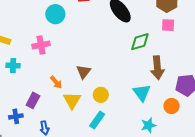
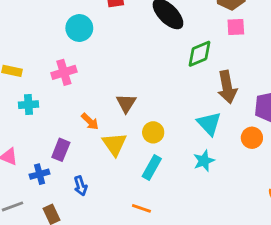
cyan star: (148, 125) -> (204, 161), moved

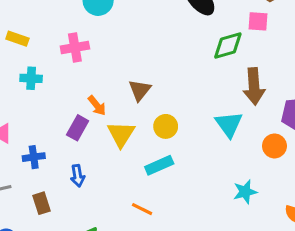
pink square: (236, 27) -> (258, 21), moved
purple rectangle: (61, 150) -> (78, 128), moved
cyan star: (204, 161) -> (245, 192), moved
cyan rectangle: (152, 168) -> (159, 165), turned 30

